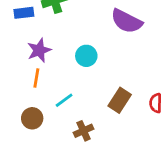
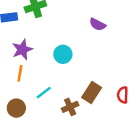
purple semicircle: (127, 21) -> (98, 24), size x0.6
brown cross: (84, 131) -> (70, 107), moved

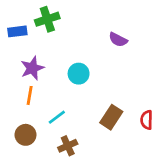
brown cross: (70, 107) -> (68, 146), moved

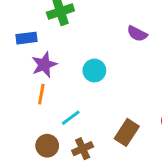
blue rectangle: (17, 31) -> (27, 38), moved
brown rectangle: (111, 117) -> (127, 132), moved
brown circle: (26, 135) -> (47, 146), moved

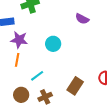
purple star: (44, 65) -> (19, 40), turned 30

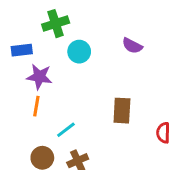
cyan circle: (53, 44) -> (79, 52), moved
brown rectangle: (75, 86) -> (122, 111), moved, turned -30

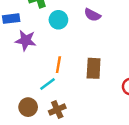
purple semicircle: (132, 46) -> (92, 15), moved
orange line: (36, 106) -> (58, 65), moved

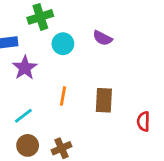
purple star: (26, 40) -> (25, 68), turned 30
cyan line: (48, 84) -> (23, 116), moved

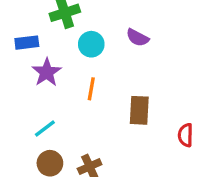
orange line: (63, 96) -> (91, 89), moved

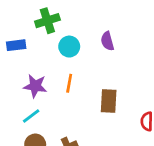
purple semicircle: (138, 38) -> (107, 41), turned 48
purple star: (47, 72) -> (35, 86), moved, turned -30

